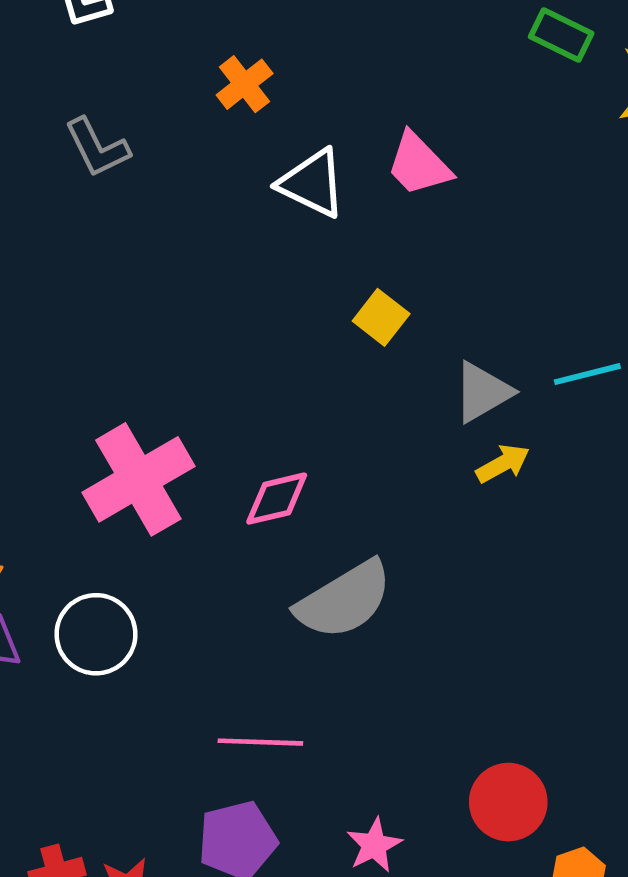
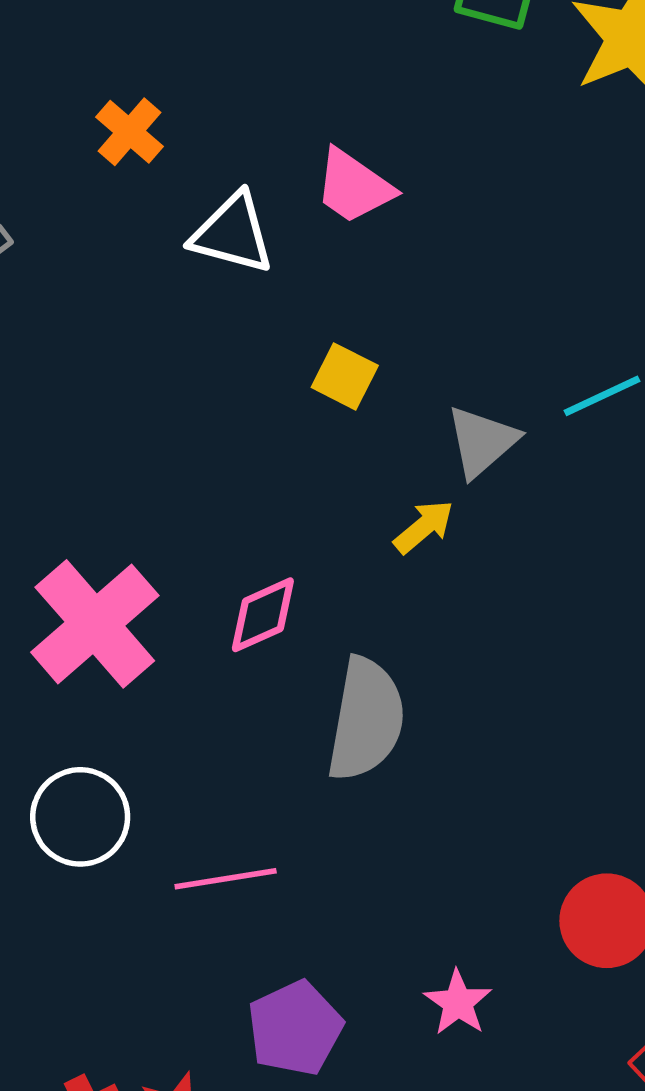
yellow arrow: (503, 464) -> (424, 527), moved
gray semicircle: (344, 600) -> (366, 719), turned -38
pink line: (260, 742) -> (226, 879), moved

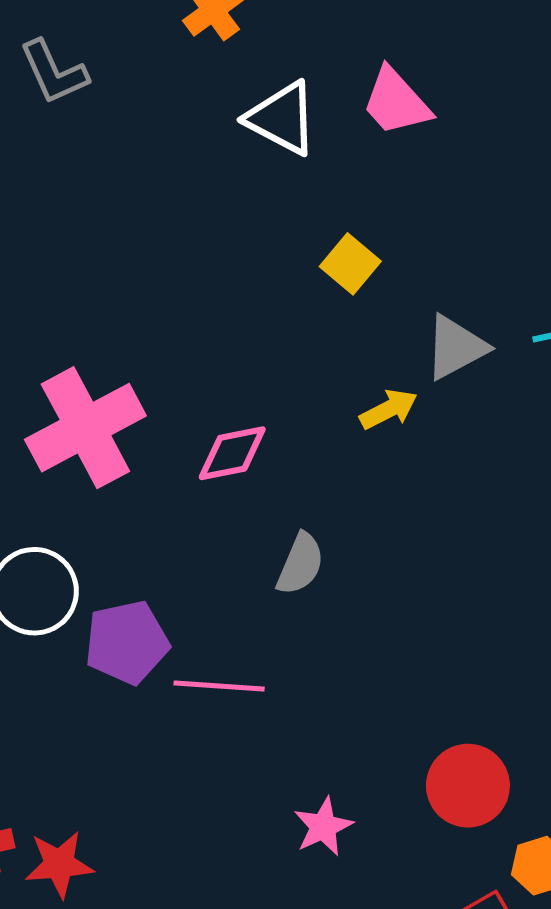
gray semicircle: (366, 719) -> (300, 564), size x0.6
pink line: (226, 879) -> (219, 686), moved
purple pentagon: (295, 1028) -> (127, 642), moved

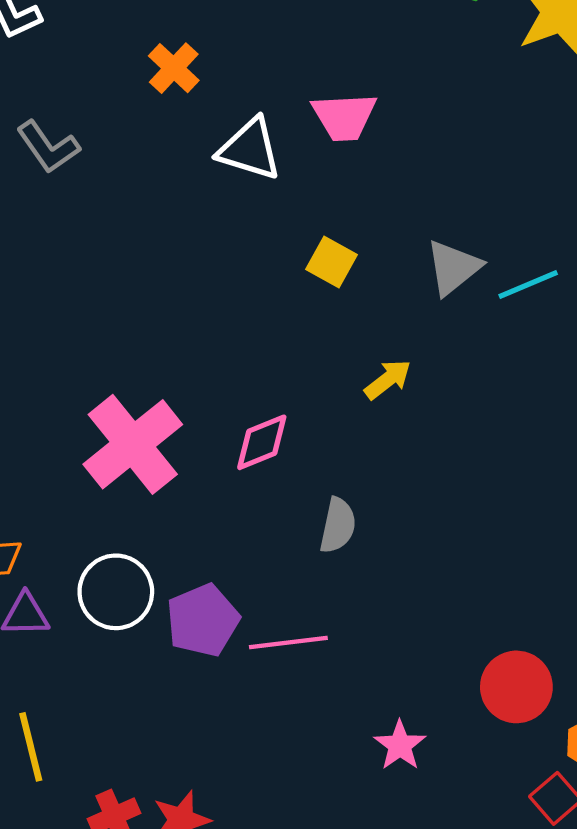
pink trapezoid: (396, 102) -> (344, 117), turned -40
gray triangle: (456, 347) -> (453, 268), moved

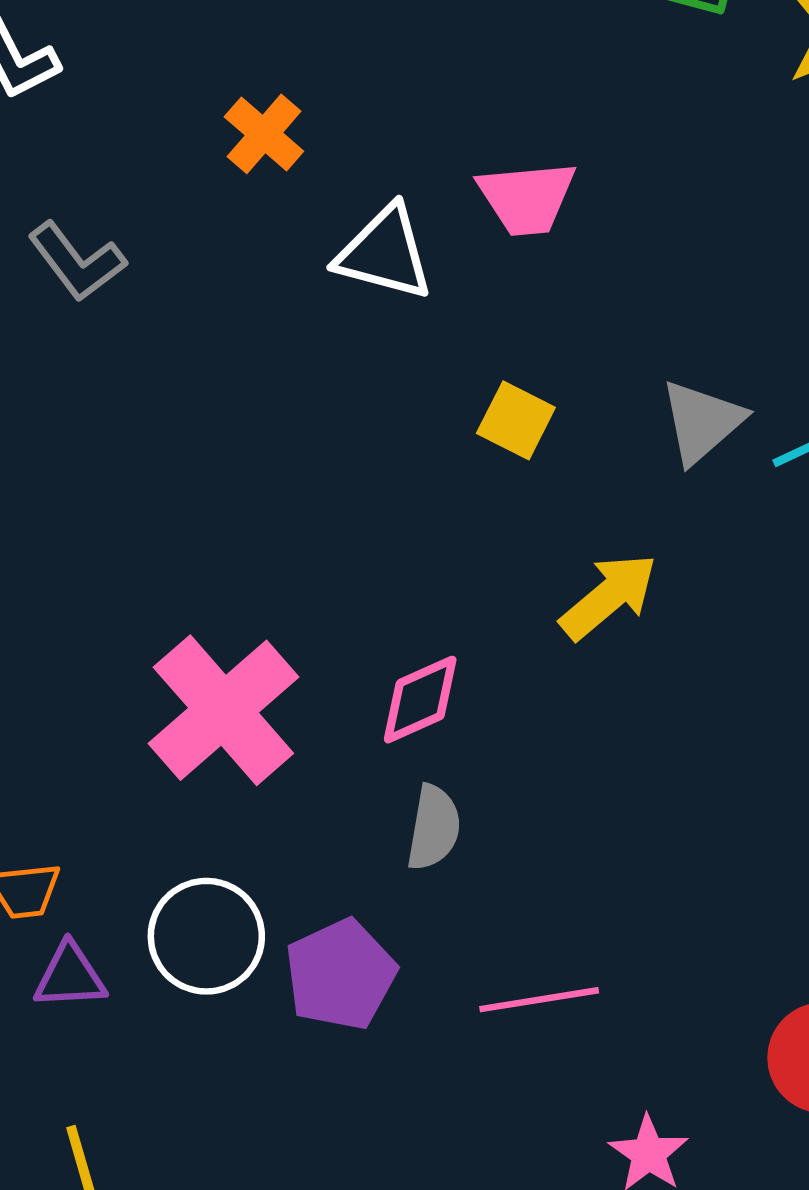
yellow arrow: (388, 380) -> (609, 596), size x1.4
gray semicircle: (338, 525) -> (434, 828), moved
pink line: (288, 642) -> (539, 1000), moved

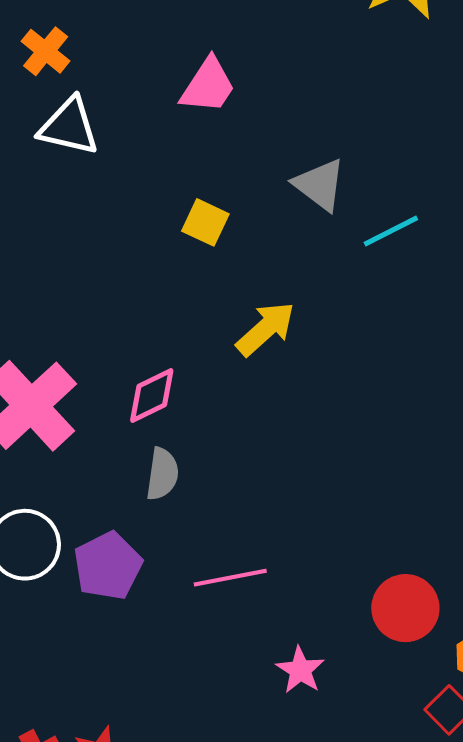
pink trapezoid: (527, 198) -> (208, 86), turned -50
white triangle: (385, 253) -> (69, 127), moved
gray triangle: (702, 422) -> (320, 185), moved, turned -40

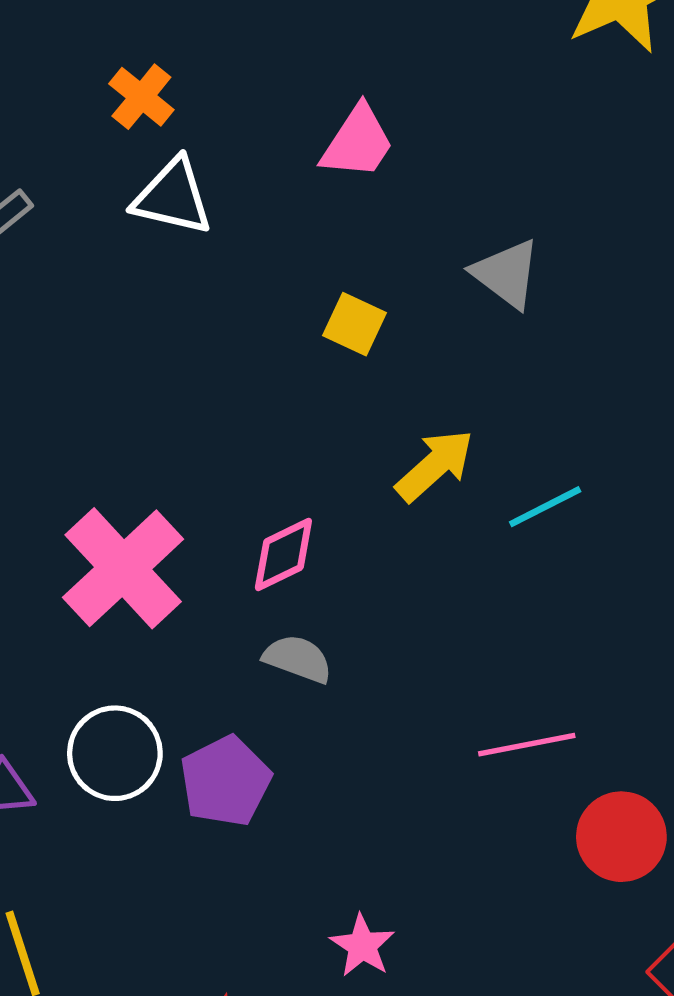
cyan line: (391, 231) -> (545, 507), moved
gray semicircle: (162, 474) -> (298, 659), turned -78
pink line: (230, 578) -> (527, 745), moved
pink star: (300, 670) -> (362, 946), moved

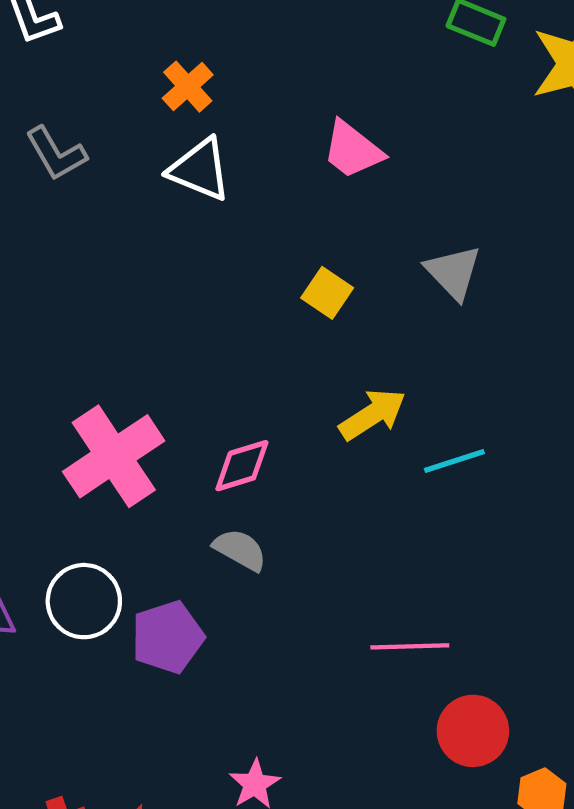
pink trapezoid: (358, 142) -> (353, 150), turned 86

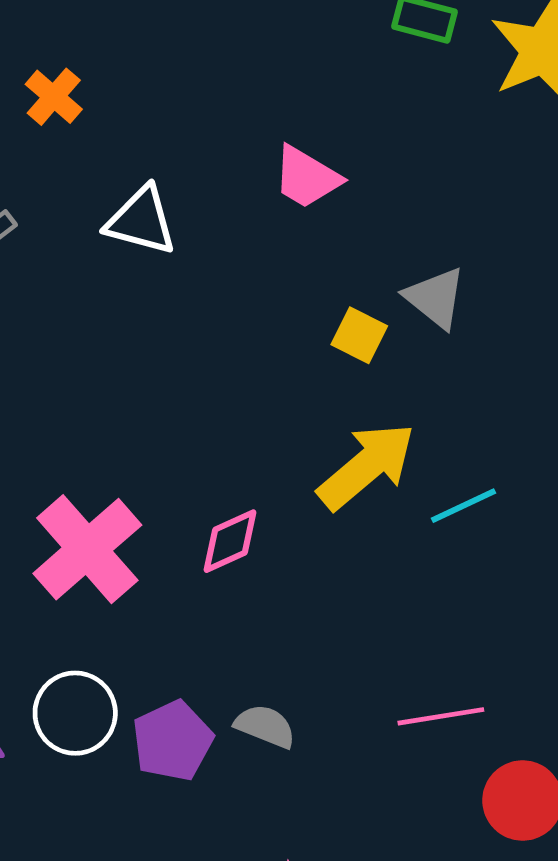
orange cross: (188, 87) -> (54, 97), moved
yellow square: (327, 293) -> (359, 335), moved
yellow arrow: (373, 414) -> (367, 466), size x1.4
gray semicircle: (240, 550) -> (265, 726), moved

